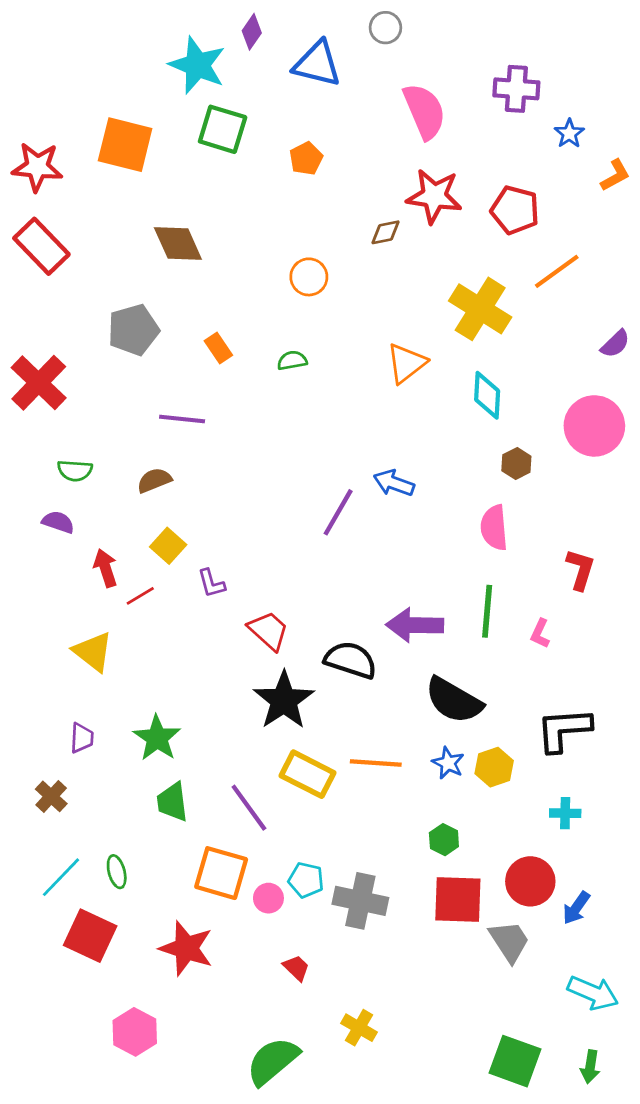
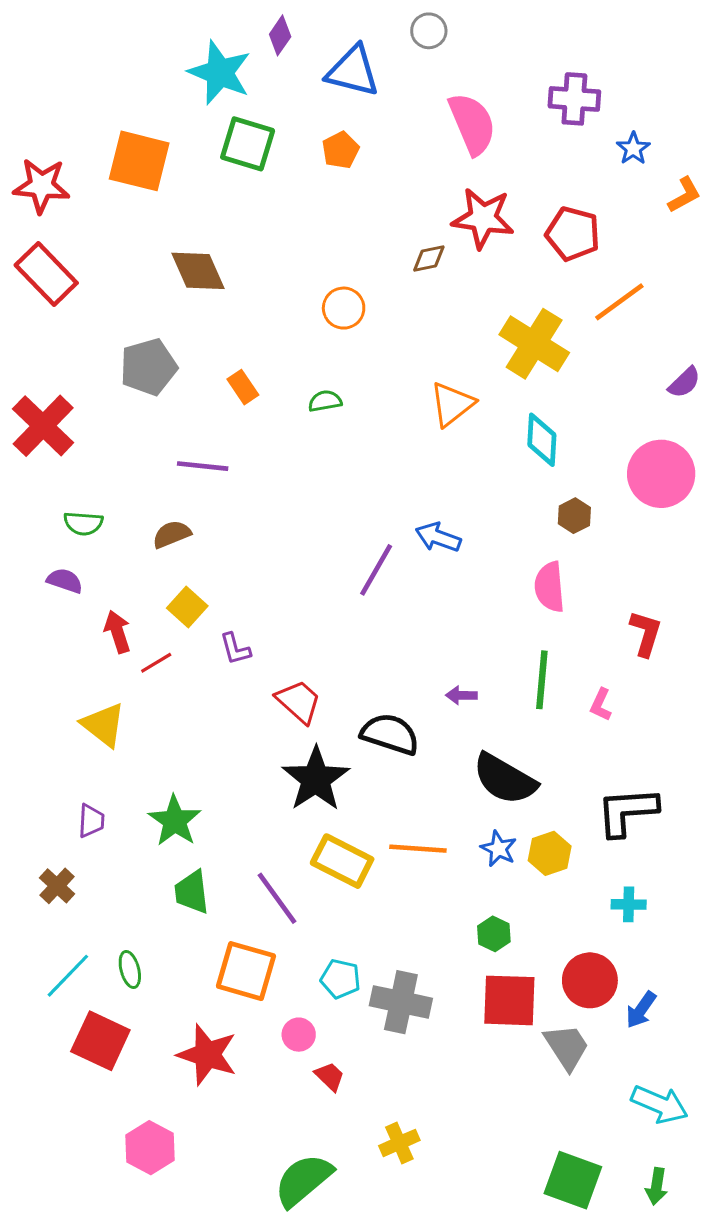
orange pentagon: (306, 159) -> (341, 150), moved
purple arrow: (415, 625) -> (461, 695), size x0.5
pink circle: (268, 898) -> (299, 1035), moved
yellow cross: (359, 1028) -> (399, 1143), turned 36

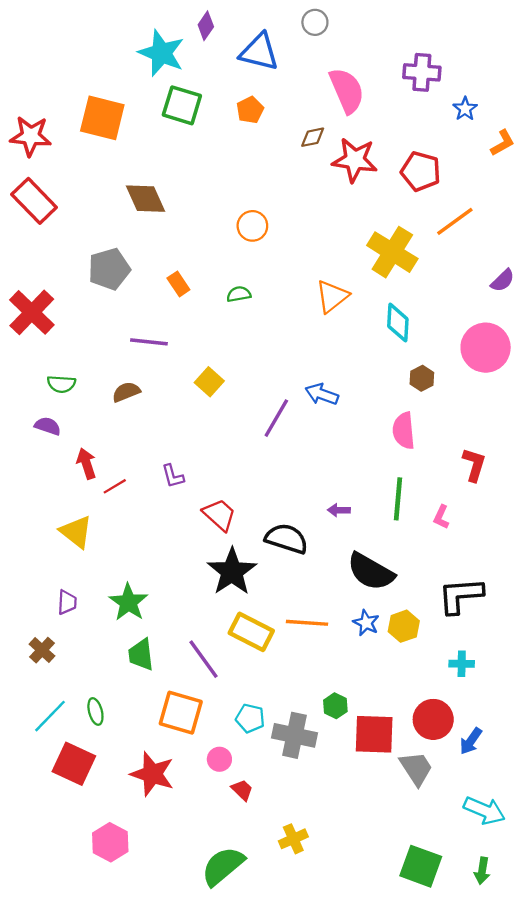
brown diamond: (429, 259) -> (313, 137), moved
yellow square: (187, 607) -> (209, 382), moved
green hexagon: (494, 934) -> (335, 706), moved

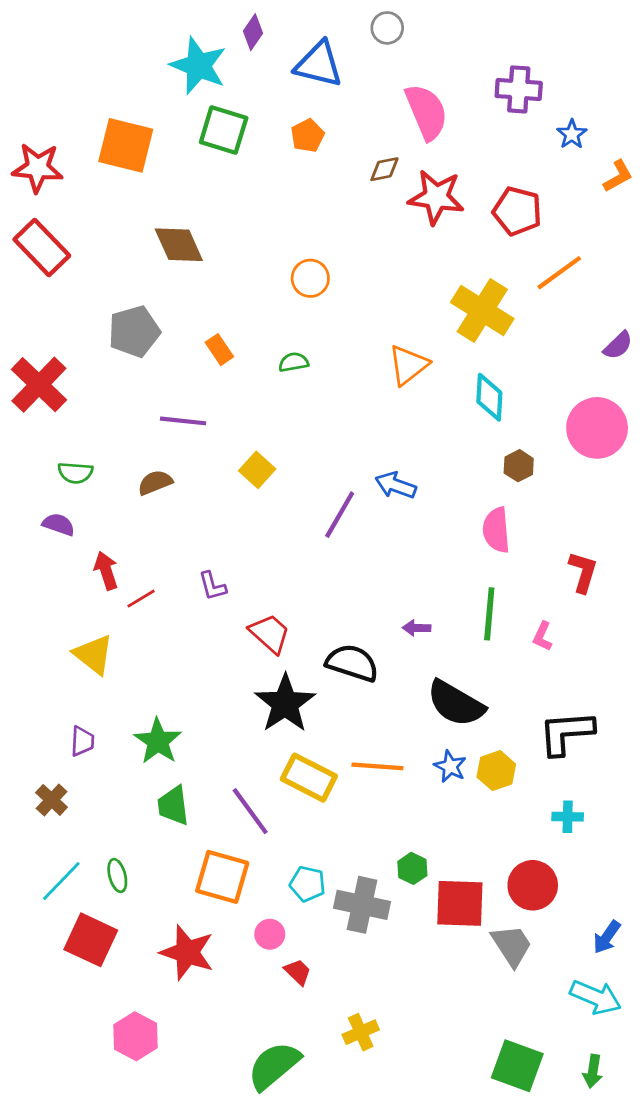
blue arrow: (471, 741) -> (607, 937), moved

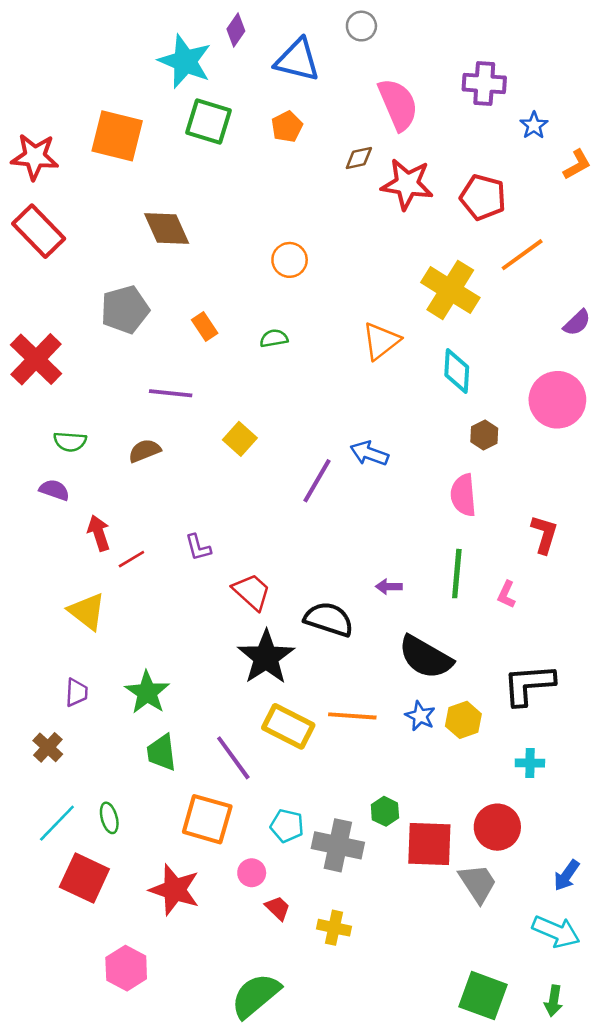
yellow cross: (361, 1032) -> (334, 928), moved, turned 36

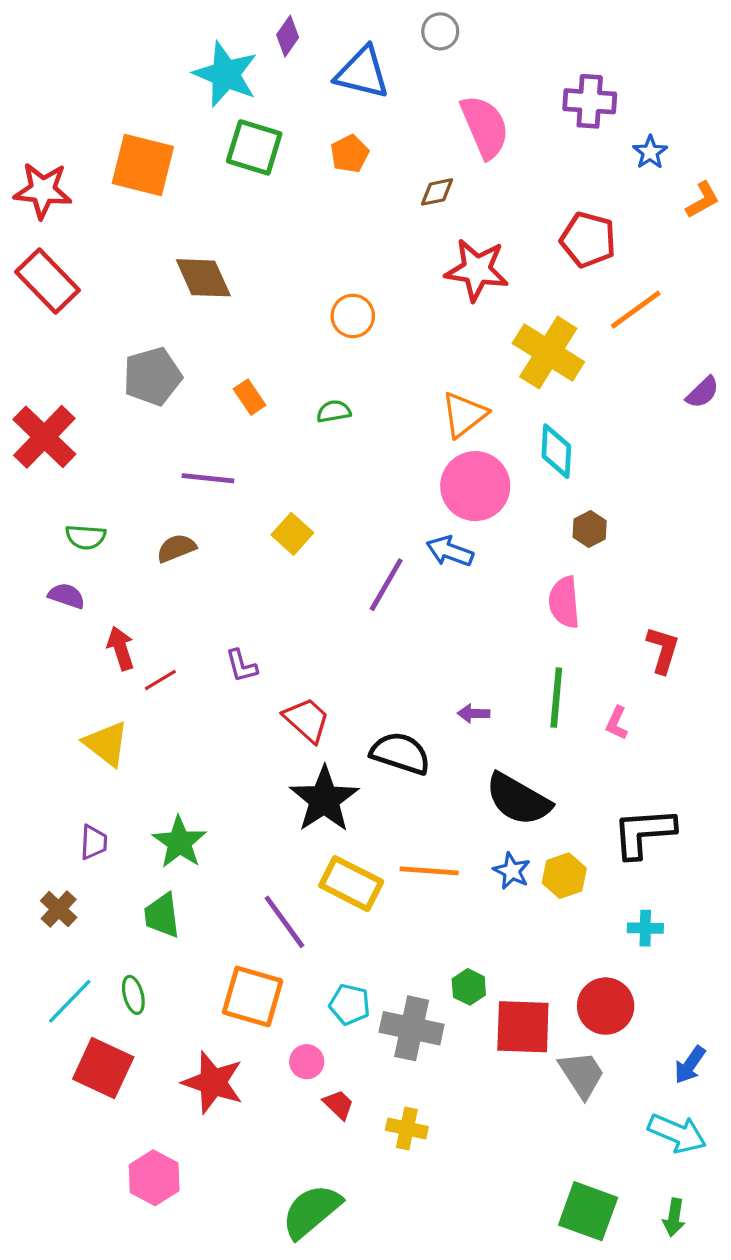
red star: (407, 184) -> (477, 270), moved
pink circle: (557, 400) -> (475, 486), moved
green trapezoid: (161, 753) -> (162, 915), moved

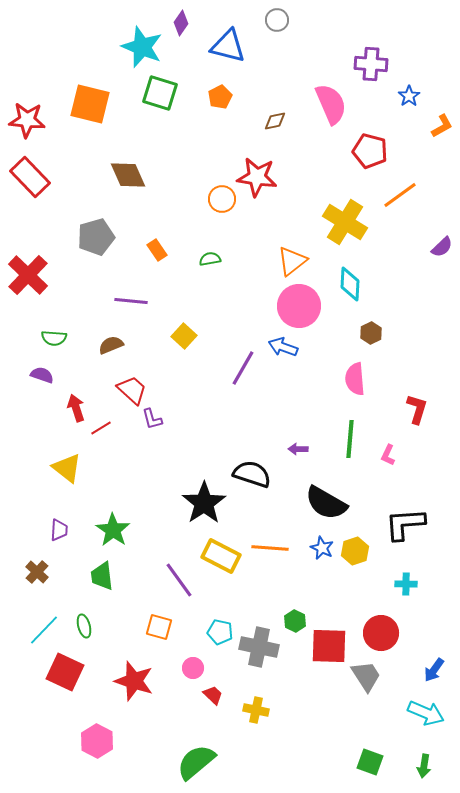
pink semicircle: (485, 127) -> (331, 104), moved
red star: (477, 270) -> (257, 177), moved
red trapezoid: (307, 720) -> (132, 390), moved
orange square: (253, 996) -> (159, 627), size x0.7
green square: (588, 1211) -> (370, 762), size x0.7

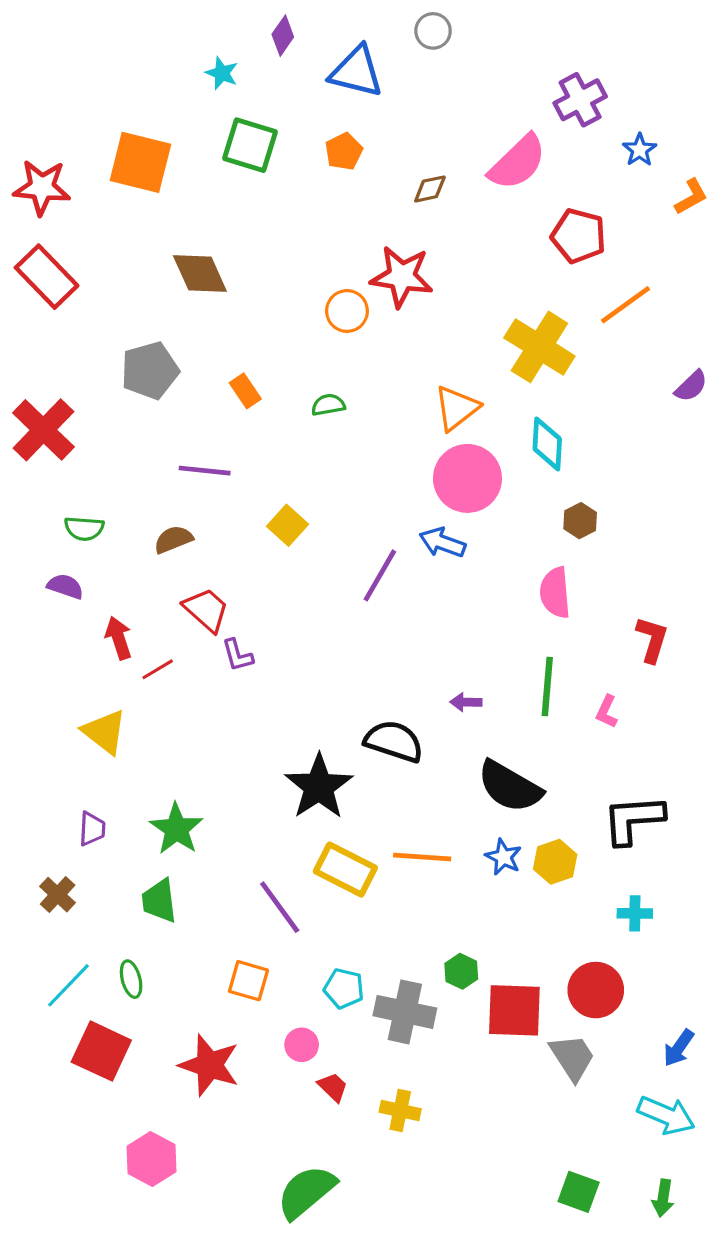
cyan star: (142, 47) -> (222, 73), size x0.5
purple cross: (371, 64) -> (580, 100), turned -32
pink semicircle: (331, 104) -> (518, 162), turned 69

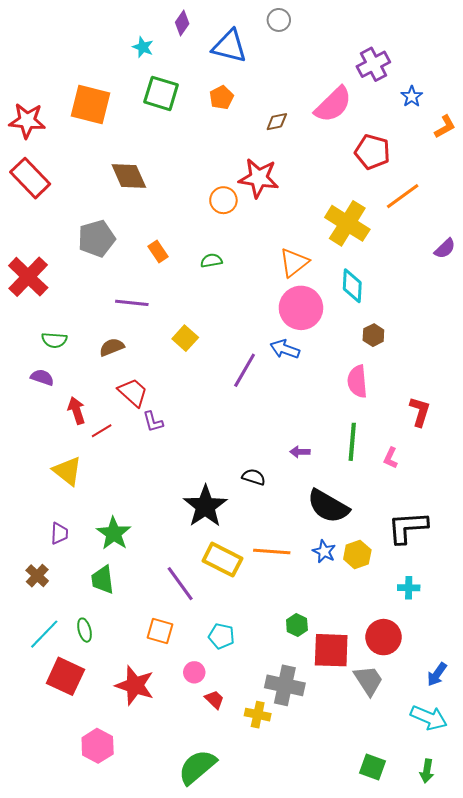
black semicircle: (394, 741) -> (254, 477), size x0.6
gray cross: (405, 1012) -> (285, 685), moved

